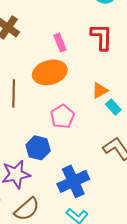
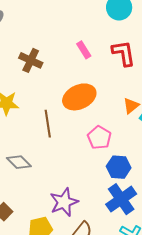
pink rectangle: (60, 42) -> (84, 50), moved
blue hexagon: (38, 148) -> (119, 167), moved

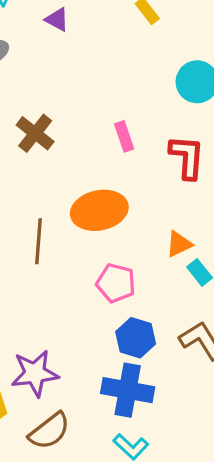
pink pentagon: (99, 138) -> (116, 283), turned -30
blue cross: (121, 199) -> (128, 390), turned 32

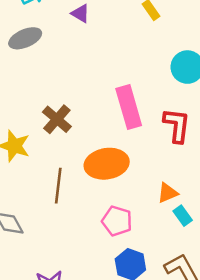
brown cross: (35, 133) -> (57, 119), moved
pink rectangle: (124, 136) -> (129, 107), size x1.8

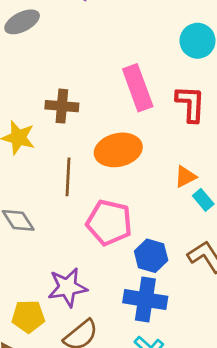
brown cross: (57, 119) -> (62, 106), turned -32
pink pentagon: (117, 221) -> (109, 222), moved, size x1.4

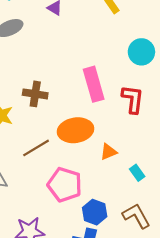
brown line: (68, 177) -> (36, 148), turned 52
orange triangle: (185, 177) -> (108, 152), moved

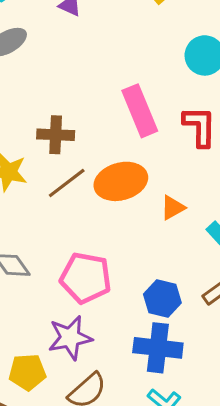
brown line: (36, 148) -> (67, 183), moved
pink pentagon: (65, 185) -> (86, 278), moved

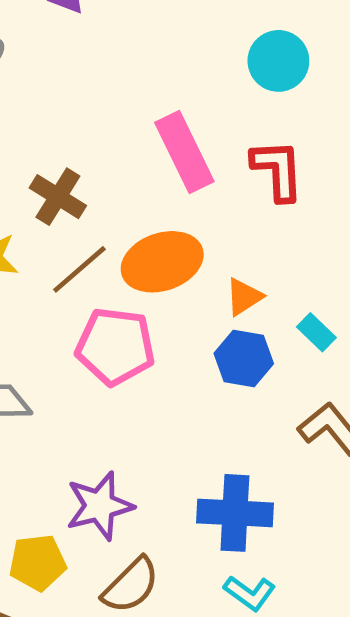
brown cross: (56, 135) -> (58, 197), turned 33
pink pentagon: (86, 278) -> (115, 346), moved
blue hexagon: (162, 299) -> (244, 358), moved

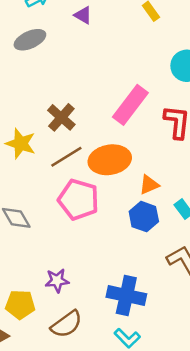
pink rectangle: (184, 152) -> (130, 105), turned 54
purple star: (100, 506) -> (57, 281), size x0.7

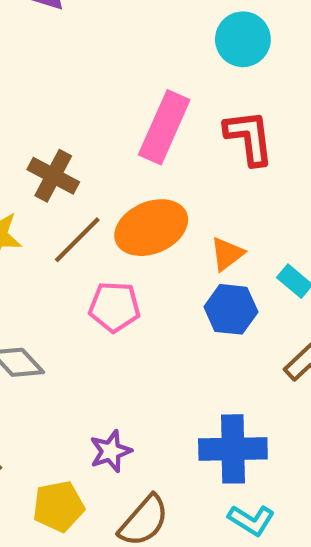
pink pentagon: (78, 200) -> (115, 307), size x0.7

